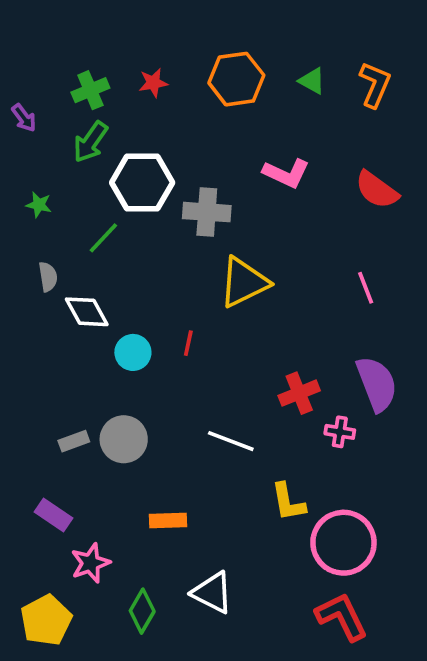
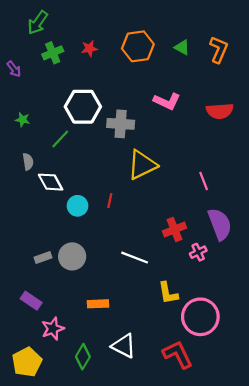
green arrow: (90, 142) -> (38, 23), moved
red semicircle: (377, 190) -> (220, 111), turned -40
pink line: (366, 288) -> (204, 181), moved
pink cross: (340, 432) -> (198, 252), turned -35
red L-shape: (342, 617) -> (178, 354), moved

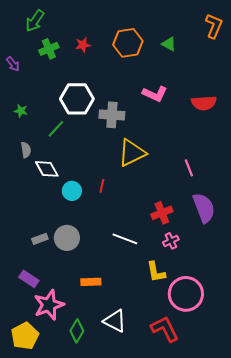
orange L-shape: (219, 50) -> (214, 26), moved
pink cross: (198, 252) -> (171, 241), moved
pink star: (53, 329) -> (49, 305), size x1.4

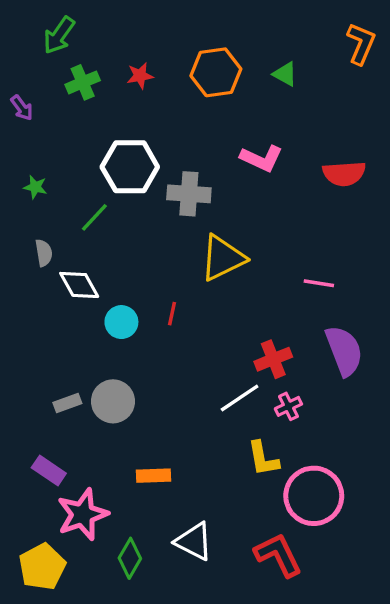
pink line: (189, 168) -> (319, 283), turned -60
white line: (125, 239) -> (240, 398), moved, turned -55

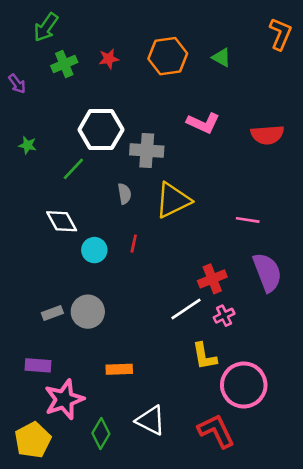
gray semicircle: (44, 253) -> (124, 194), moved
purple rectangle: (49, 471) -> (38, 365), turned -30

